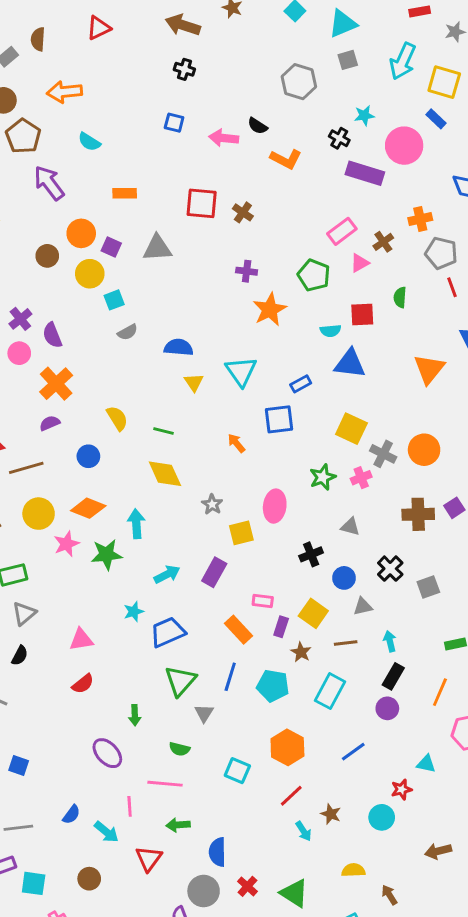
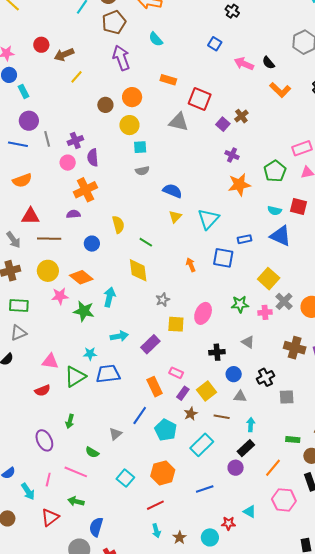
red square: (202, 203) -> (200, 99), moved
purple square: (111, 247) -> (223, 124), moved
green triangle: (180, 681) -> (75, 377), moved
brown star: (331, 814) -> (179, 538), moved

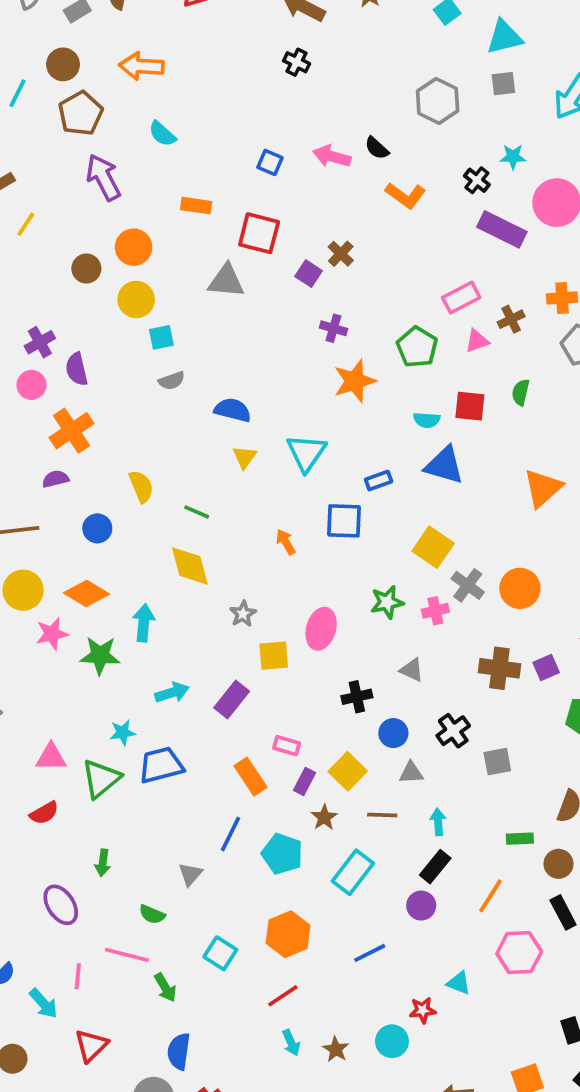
blue square: (215, 44) -> (270, 162), moved
green arrow: (76, 501) -> (165, 988), moved, turned -126

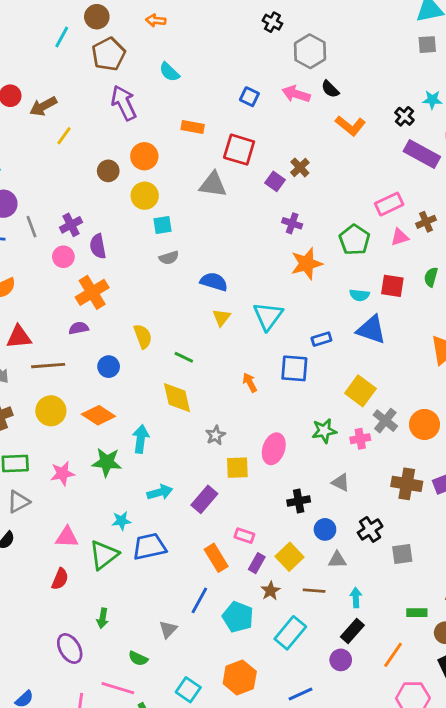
orange arrow: (141, 66) -> (156, 20), size x0.6
gray hexagon: (438, 101) -> (310, 51), moved
pink star: (52, 634) -> (62, 473), moved
red semicircle: (44, 813) -> (60, 579), turned -40

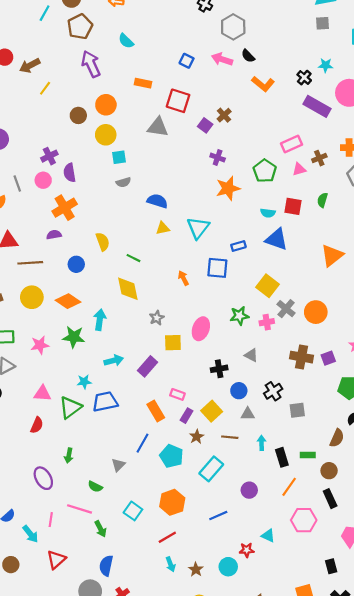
gray line: (32, 227) -> (17, 184), moved
yellow triangle: (221, 317) -> (163, 228), turned 40
black rectangle: (352, 631) -> (282, 457), moved, turned -60

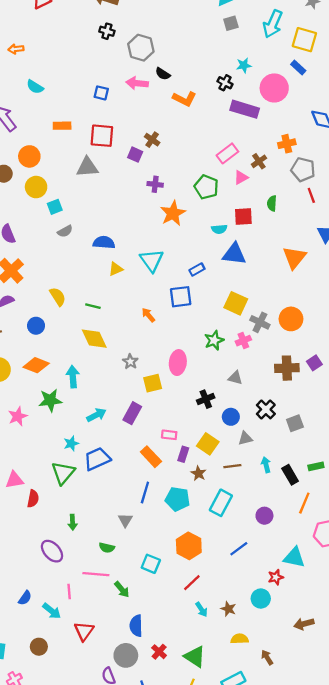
pink triangle: (42, 393) -> (15, 480), moved
cyan triangle: (268, 536) -> (294, 558), size x1.5

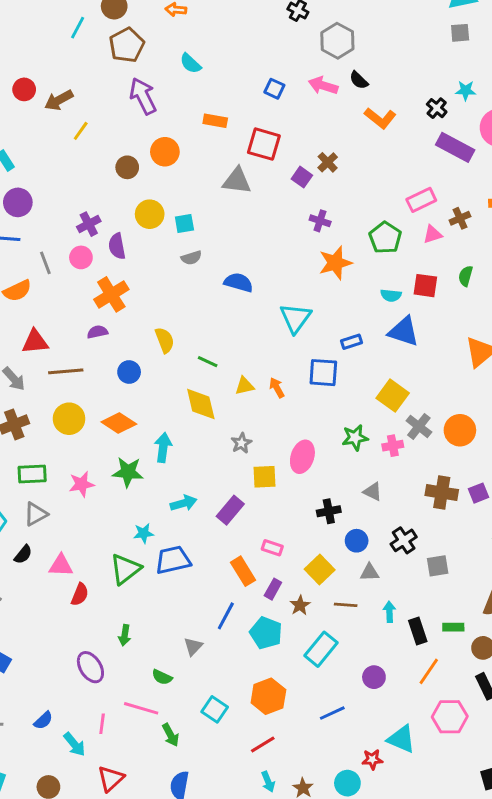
yellow circle: (36, 187) -> (150, 214), moved
yellow triangle: (116, 269) -> (245, 386), moved
purple rectangle: (183, 454) -> (273, 589), moved

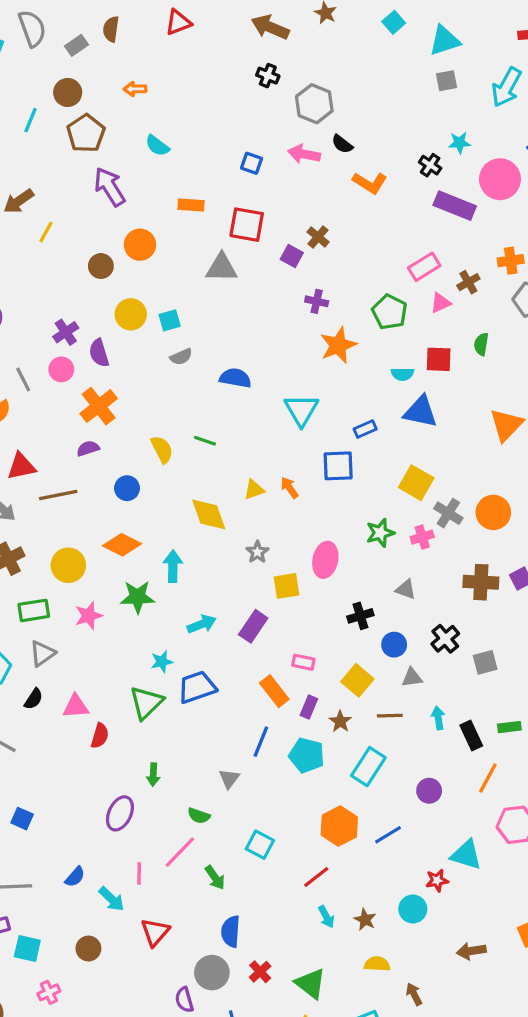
green line: (208, 362) -> (205, 441), moved
yellow circle: (69, 419) -> (68, 565), moved
purple ellipse: (90, 667) -> (120, 813), turned 64
orange hexagon: (268, 696) -> (339, 826), moved
pink line: (141, 708) -> (180, 852), turned -56

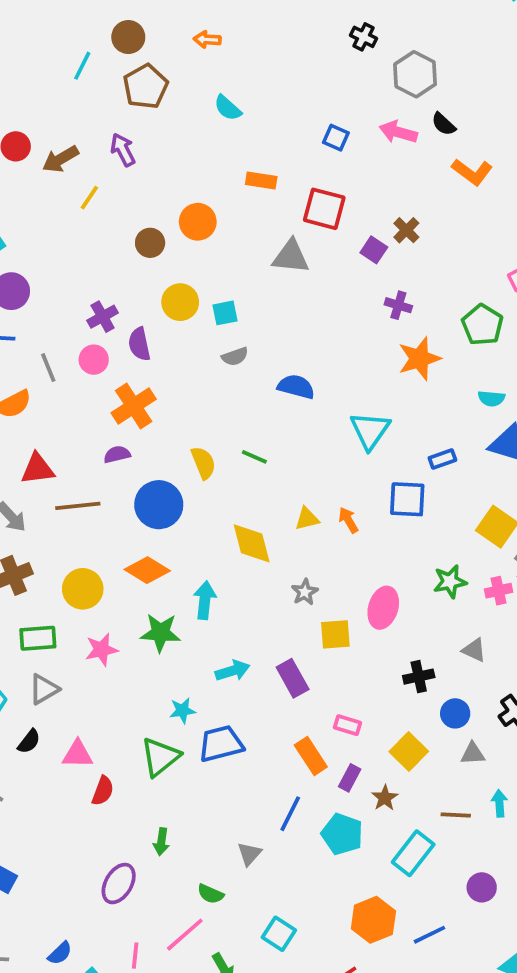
purple arrow: (110, 187) -> (123, 150), moved, size x0.7
blue circle: (127, 488) -> (159, 505), size x1.6
purple rectangle: (253, 626) -> (293, 678), turned -68
brown line: (390, 716) -> (456, 815), moved

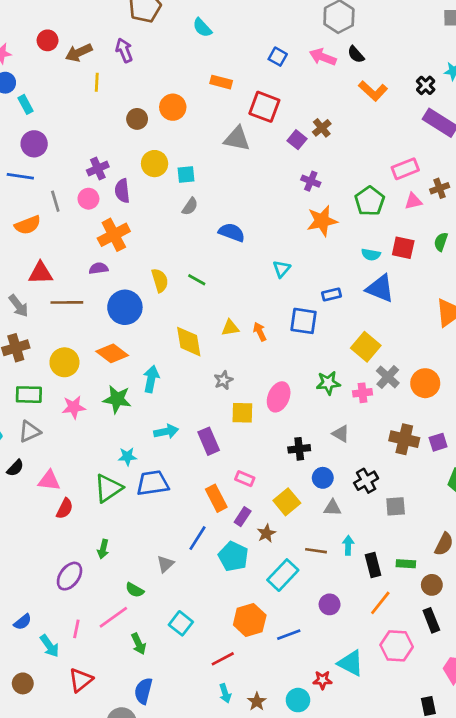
yellow line: (89, 198) -> (97, 82), turned -36
gray semicircle: (235, 357) -> (190, 206), turned -42
cyan triangle: (370, 430) -> (282, 269), size x0.6

